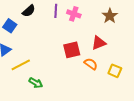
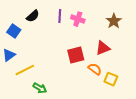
yellow square: (115, 71) -> (111, 79), moved

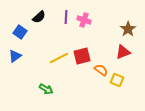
brown star: (114, 21) -> (128, 29), moved
red triangle: (103, 48) -> (123, 52), moved
yellow line: (25, 70) -> (59, 58), moved

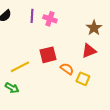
yellow line: (59, 58) -> (20, 67), moved

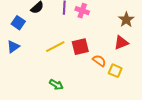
yellow line: (20, 67) -> (55, 47), moved
green arrow: (12, 88) -> (56, 85), moved

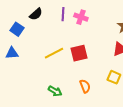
blue triangle: (13, 47) -> (12, 53), turned 32
orange semicircle: (99, 61) -> (85, 86), moved, turned 32

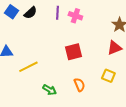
blue square: (17, 29) -> (11, 12), moved
yellow line: (54, 53) -> (28, 67), moved

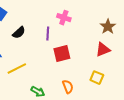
black semicircle: (30, 13) -> (19, 33), moved
purple line: (57, 13) -> (48, 34), moved

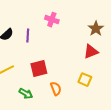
purple line: (48, 34) -> (28, 36), moved
red square: (62, 54) -> (39, 69), moved

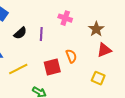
brown star: (96, 29) -> (96, 29), moved
orange semicircle: (56, 89) -> (71, 56), moved

